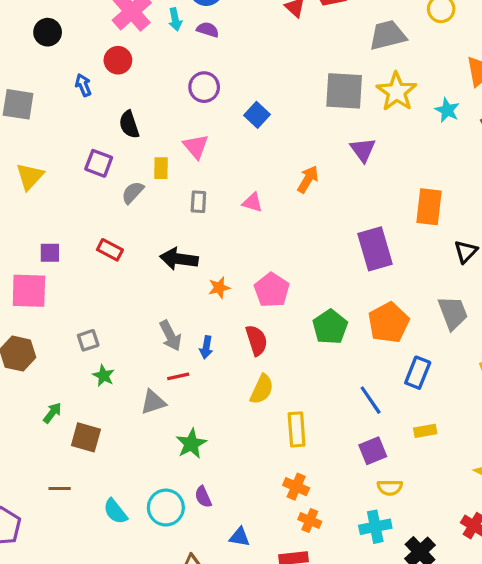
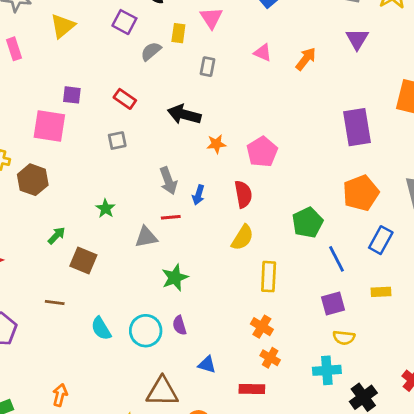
pink triangle: (252, 203) -> (263, 53), moved
green pentagon: (330, 327) -> (308, 223), moved
gray square: (88, 340) -> (117, 141), moved

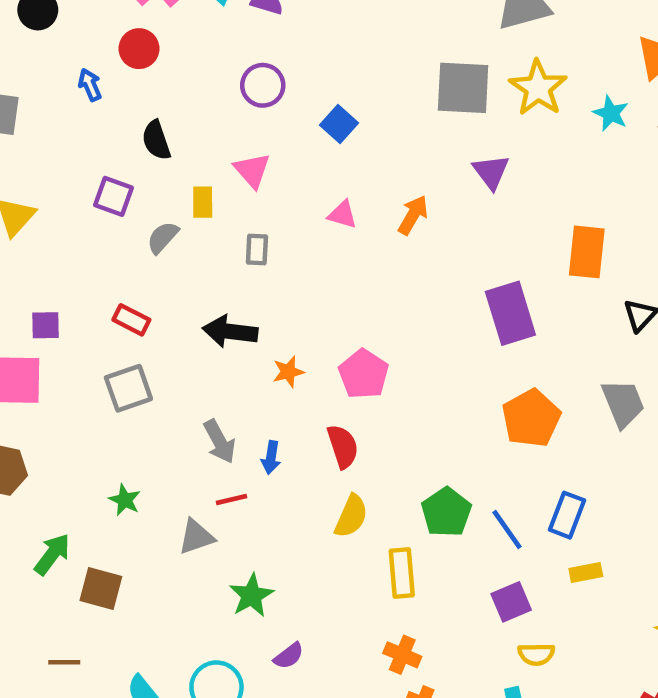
gray square: (117, 141) -> (128, 388), size x1.5
green pentagon: (308, 223) -> (446, 512), moved
green arrow: (57, 235) -> (52, 554), size x1.4
blue rectangle: (381, 240) -> (567, 515), moved
purple semicircle: (179, 325) -> (289, 656), moved, turned -102

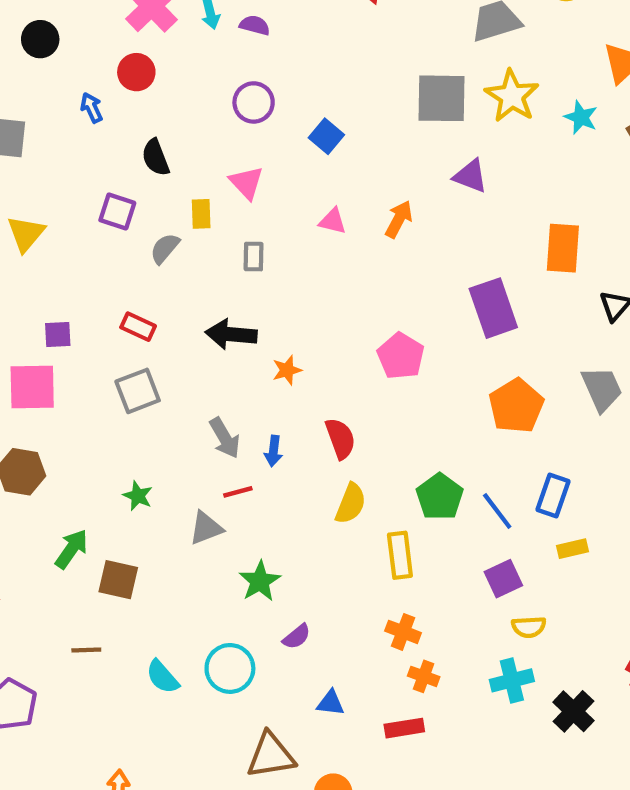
purple triangle: (491, 172) -> (470, 176), turned -30
pink pentagon: (364, 374) -> (401, 356), moved

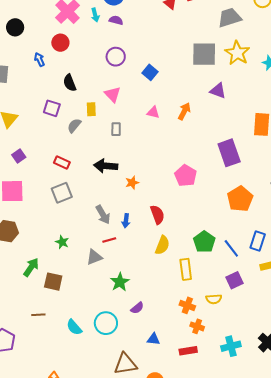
purple square: (58, 335) -> (19, 156), moved, turned -32
yellow semicircle: (529, 627) -> (214, 299), moved
cyan cross: (512, 680) -> (231, 346), moved

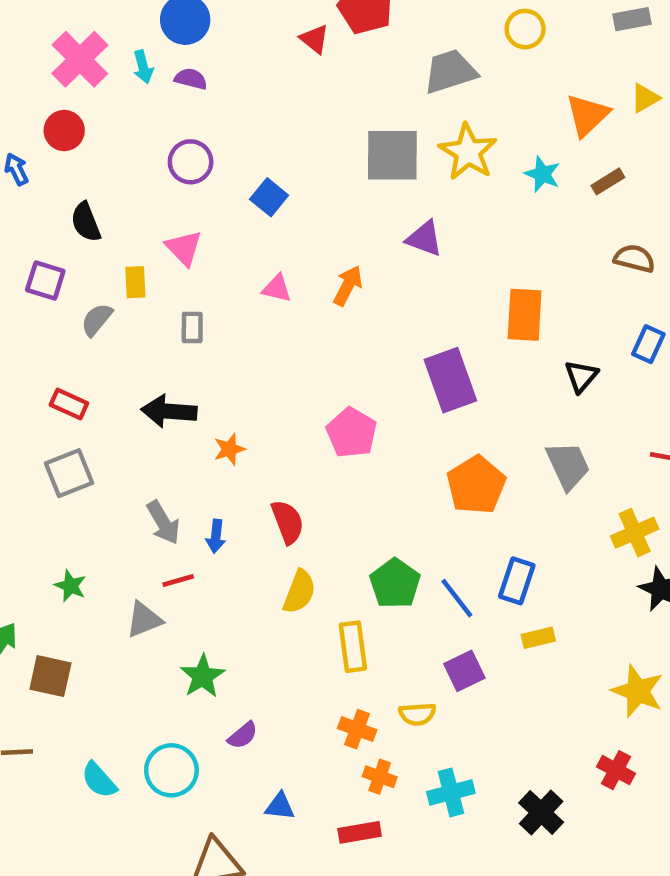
cyan cross: (231, 346) -> (451, 792), moved

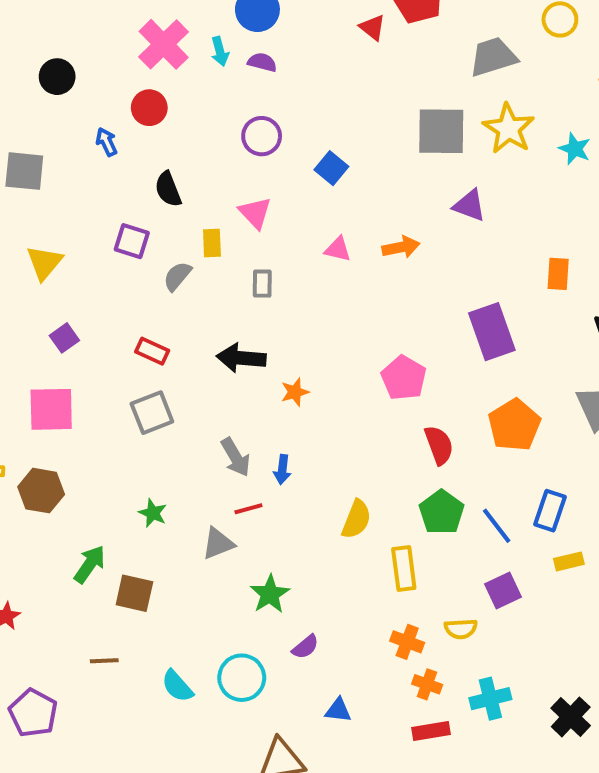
orange arrow: (348, 286) -> (401, 247), turned 51
orange rectangle: (525, 315) -> (558, 274), size x0.7
red semicircle: (288, 522) -> (439, 445), moved
red rectangle: (360, 832) -> (431, 731), moved

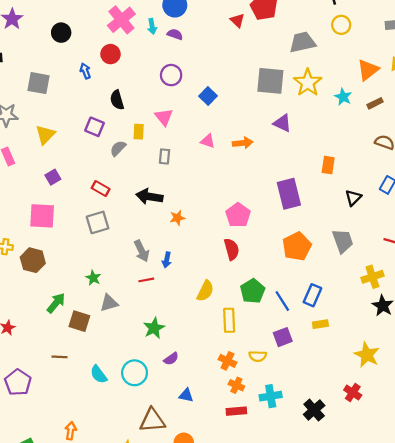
red semicircle: (439, 445) -> (232, 249), moved
gray triangle: (218, 543) -> (109, 303), moved

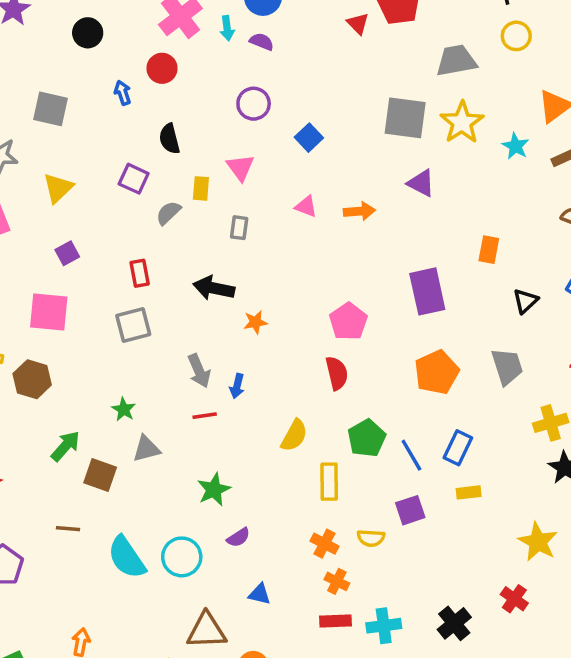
red rectangle: (101, 188) -> (140, 273), turned 48
cyan semicircle: (99, 374) -> (127, 557), size x1.5
cyan cross: (271, 396) -> (384, 626), moved

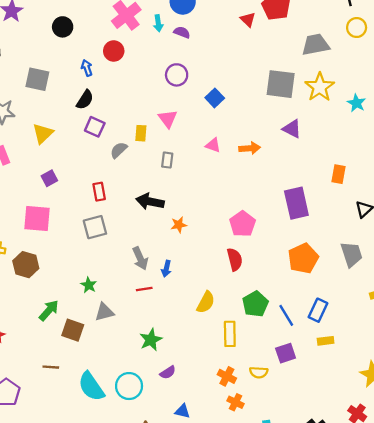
black semicircle: (169, 139) -> (85, 100), moved, turned -132

